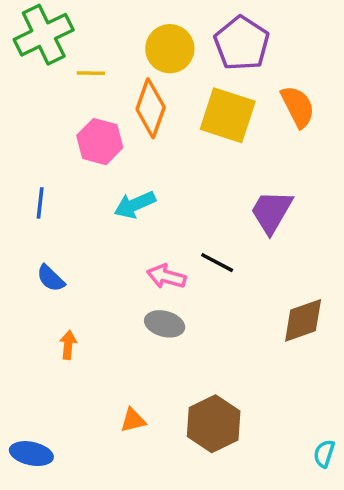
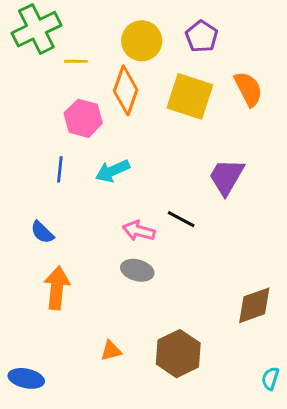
purple pentagon: (242, 43) -> (202, 36), size x0.7
blue line: (40, 203) -> (60, 169), moved
brown diamond: (303, 320) -> (254, 305), moved
orange arrow: (68, 345) -> (57, 288), size x1.8

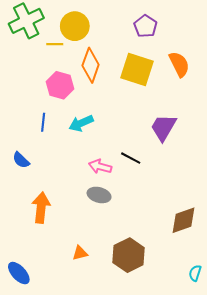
yellow circle: (142, 41) -> (75, 26), moved
blue semicircle: (42, 232) -> (21, 160), moved
blue ellipse: (26, 378) -> (19, 273), turned 35

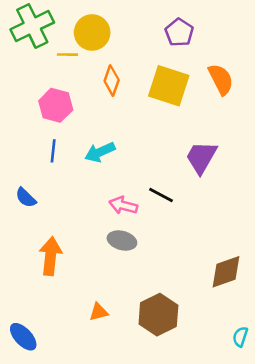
orange diamond: (91, 65) -> (112, 81), size x0.7
pink hexagon: (60, 85) -> (56, 105), moved

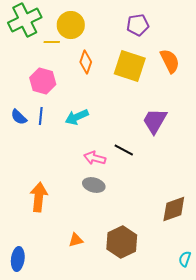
purple pentagon: (179, 32) -> (138, 25), turned 30
blue semicircle: (26, 198) -> (19, 117), moved
blue ellipse: (23, 337) -> (18, 259), turned 50

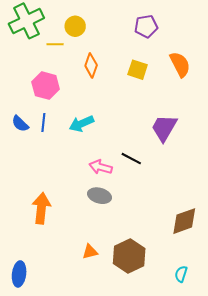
yellow circle: (71, 25) -> (75, 26), size x0.7
yellow square: (130, 66) -> (138, 70), size x0.6
orange triangle: (76, 240) -> (90, 252), moved
cyan semicircle: (185, 259) -> (181, 274), moved

